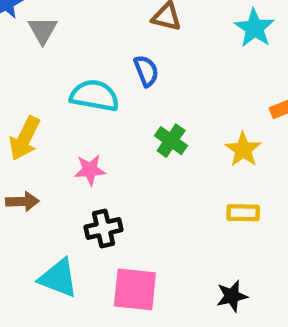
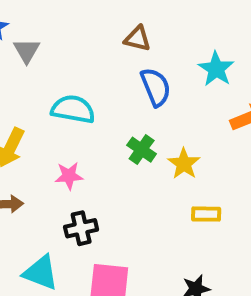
cyan star: (254, 28) -> (216, 69), moved
blue semicircle: (146, 71) -> (156, 87), moved, size x1.4
yellow star: (243, 150) -> (184, 164), moved

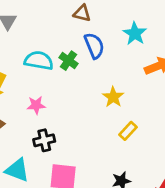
green cross: (142, 150) -> (69, 61), moved
yellow rectangle: (206, 214) -> (128, 131), turned -48

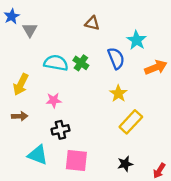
blue semicircle: (94, 46) -> (116, 58), moved
yellow rectangle: (128, 131) -> (131, 122), size x1.5

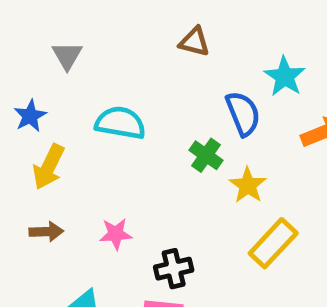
blue star: (12, 16) -> (30, 116), moved
green cross: (81, 63) -> (206, 155), moved
pink star: (54, 100) -> (116, 234), moved
black cross: (60, 130) -> (174, 269), moved

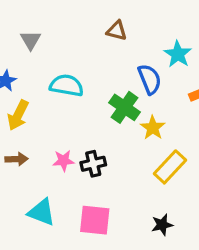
green cross: (206, 155) -> (125, 107), size x1.4
black cross: (174, 269) -> (93, 164), moved

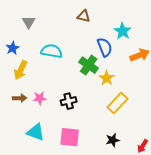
pink star: (63, 161) -> (40, 98), moved

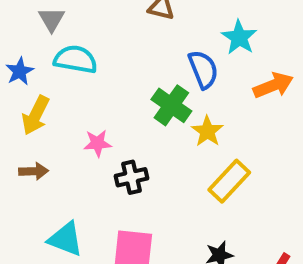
cyan semicircle: (52, 51) -> (76, 59), moved
pink star: (40, 98) -> (97, 143), moved

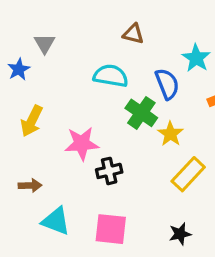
cyan semicircle: (76, 59) -> (111, 76), moved
blue star: (20, 71) -> (19, 69), moved
pink star: (97, 143) -> (82, 144), size x1.5
brown arrow: (34, 171) -> (30, 186), moved

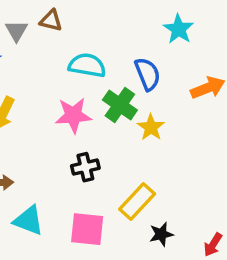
brown triangle: (133, 34) -> (51, 21), moved
cyan star: (196, 58) -> (178, 29), moved
pink star: (82, 144) -> (73, 115), moved
yellow rectangle: (188, 174) -> (137, 202), moved

